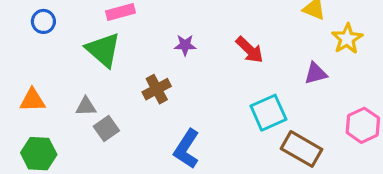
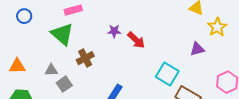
red arrow: (250, 50) -> (136, 40), moved
brown cross: (157, 89) -> (85, 58), moved
cyan square: (268, 113) -> (167, 74), turned -35

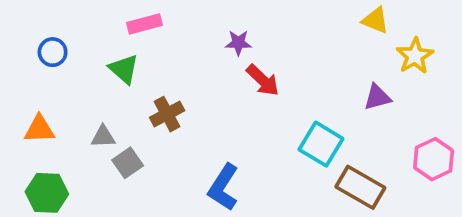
blue circle: (24, 16) -> (53, 52), moved
purple star: (114, 31) -> (238, 43), moved
green triangle: (62, 34) -> (124, 69), size x0.7

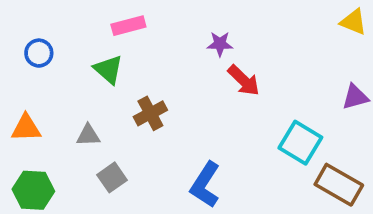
gray square: (128, 163) -> (112, 177), moved

